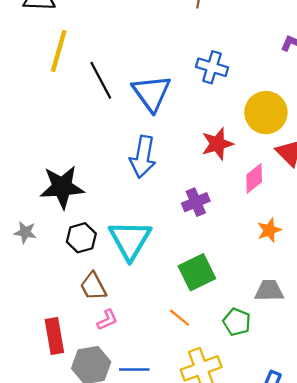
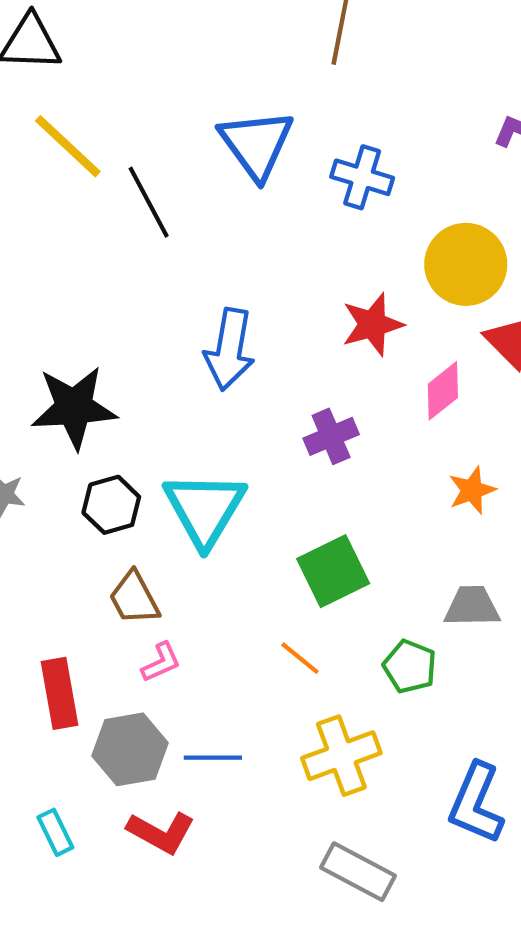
yellow line: (59, 51) -> (68, 146), turned -63
blue triangle: (152, 93) -> (256, 144), moved

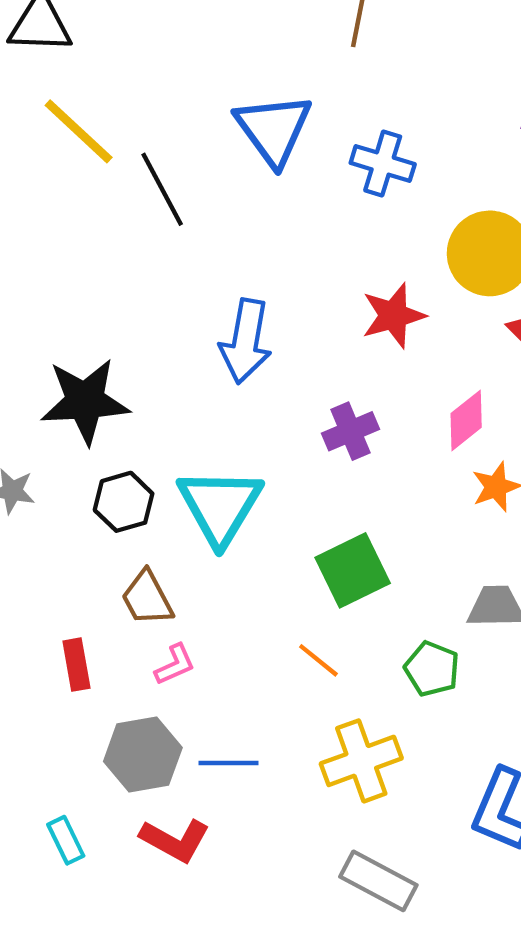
pink diamond: (443, 391) -> (466, 420), moved
red rectangle: (60, 693) -> (76, 665), moved, size x0.7

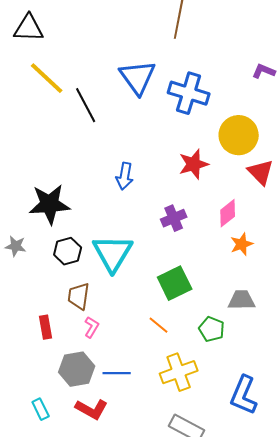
blue cross: (383, 164) -> (189, 93), size x1.4
blue arrow: (246, 341) -> (125, 176), size x0.7
brown trapezoid: (147, 598) -> (79, 296), turned 36
pink L-shape: (175, 665) -> (92, 327), turned -35

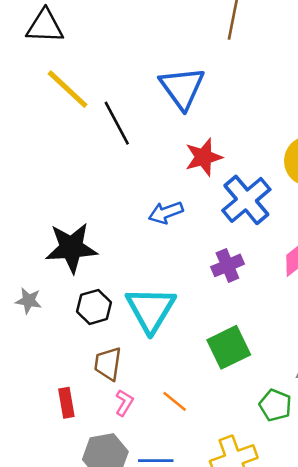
blue cross: (189, 93) -> (246, 200), moved, turned 33
red star: (194, 164) -> (204, 157), moved
blue arrow: (125, 176) -> (166, 213), turned 60
orange line: (159, 325) -> (175, 401), moved

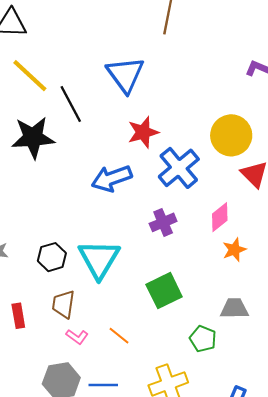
blue arrow: (166, 213) -> (112, 178), size x1.4
black star: (71, 248) -> (33, 137), moved
red rectangle: (66, 403) -> (18, 316), moved
pink L-shape: (124, 403) -> (77, 337), turned 95

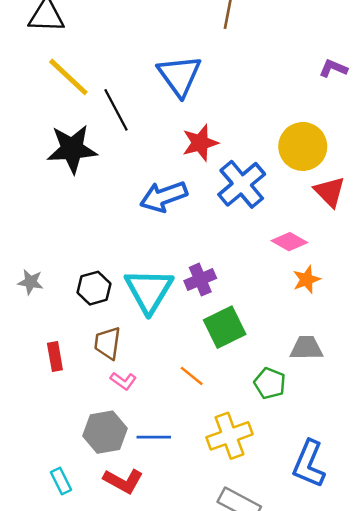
pink diamond: (220, 217) -> (289, 242), turned 68
purple cross: (163, 222) -> (200, 280), moved
orange line: (119, 336) -> (192, 376), moved

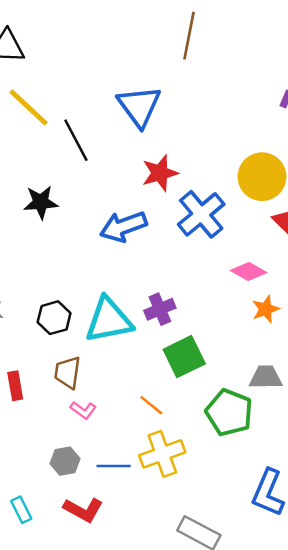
black star: (72, 149) -> (41, 202), moved, size x0.7
cyan triangle: (149, 291) -> (109, 320), turned 48
green pentagon: (270, 383) -> (229, 413), size x1.5
gray hexagon: (105, 432) -> (65, 461), size x0.7
yellow cross: (230, 436) -> (162, 454), moved

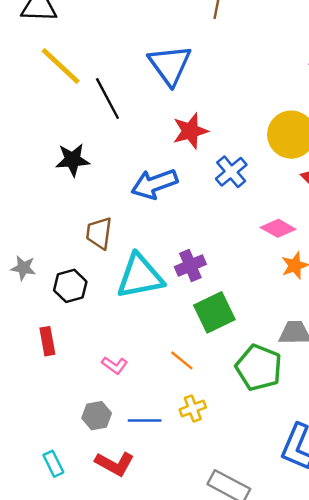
blue cross: (201, 214) -> (231, 172), size x0.7
black hexagon: (54, 318) -> (70, 286), moved
brown trapezoid: (67, 372) -> (99, 233), moved
yellow cross: (162, 454) -> (193, 408), size x0.6

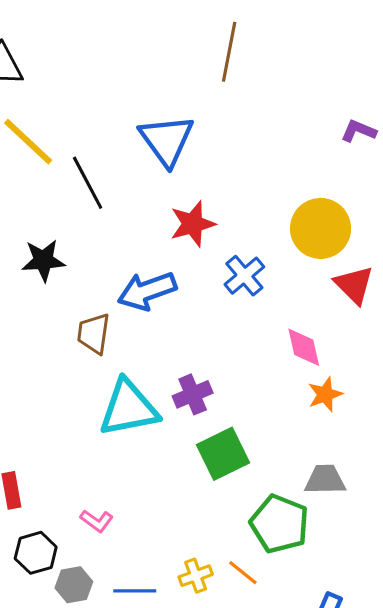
pink diamond: (278, 228) -> (304, 347), turned 48
brown trapezoid: (99, 233) -> (94, 334), moved
black hexagon: (70, 286) -> (36, 553), moved
orange line: (182, 360) -> (243, 573), moved

